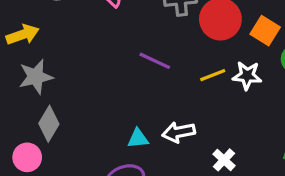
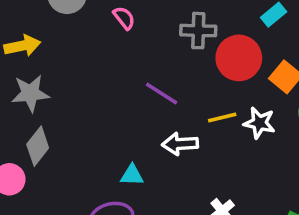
white arrow: (179, 132) -> (180, 144), moved

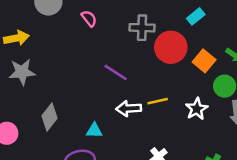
yellow line: (222, 117) -> (158, 101), moved
white star: (259, 123) -> (197, 109), moved, turned 30
gray diamond: (38, 146) -> (49, 117), moved

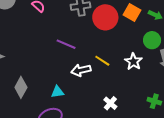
orange square: (204, 61) -> (132, 13), moved
yellow line: (158, 101) -> (102, 61), turned 56

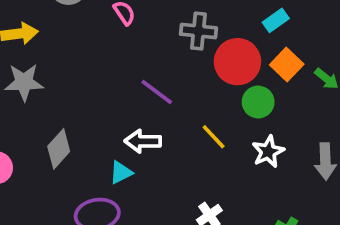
green circle: (152, 40) -> (258, 102), moved
white arrow: (81, 70) -> (143, 141), moved
cyan triangle: (57, 92) -> (121, 172), turned -32

